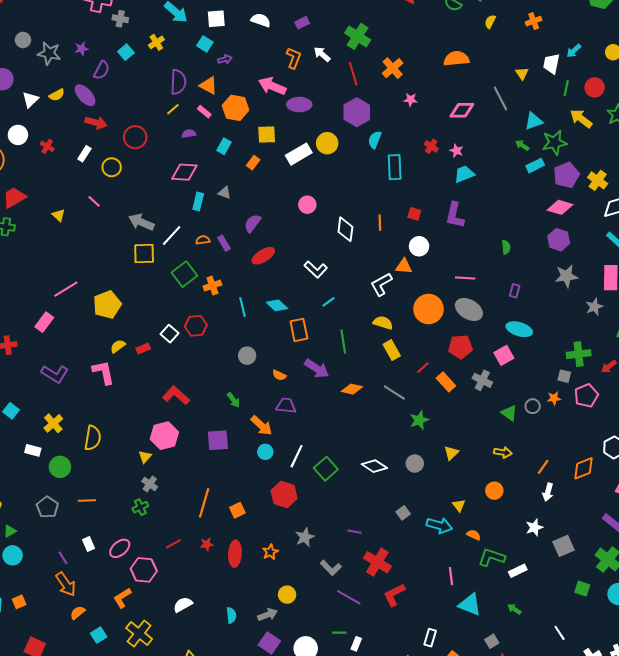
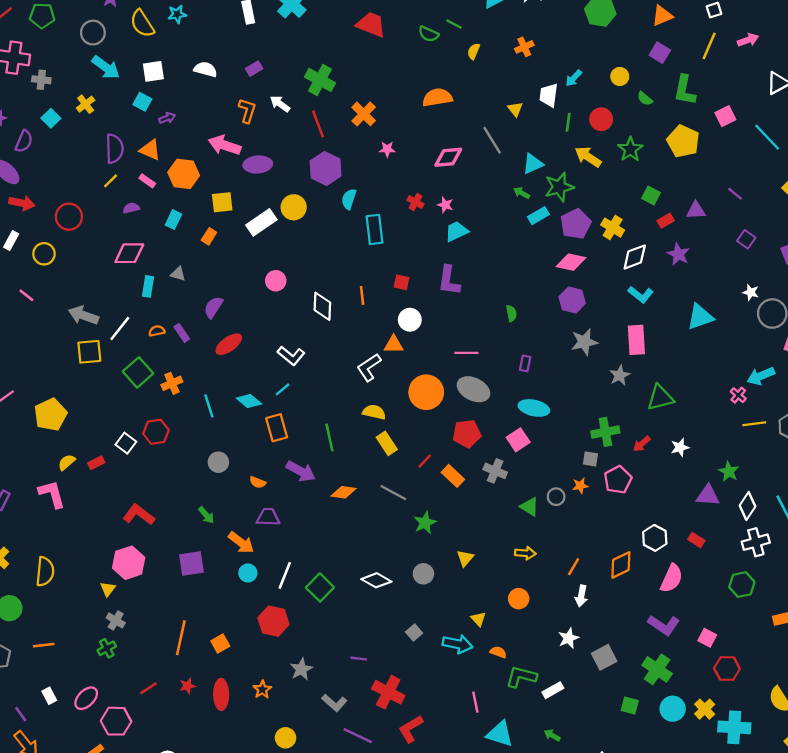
cyan line: (329, 302) -> (283, 389), moved

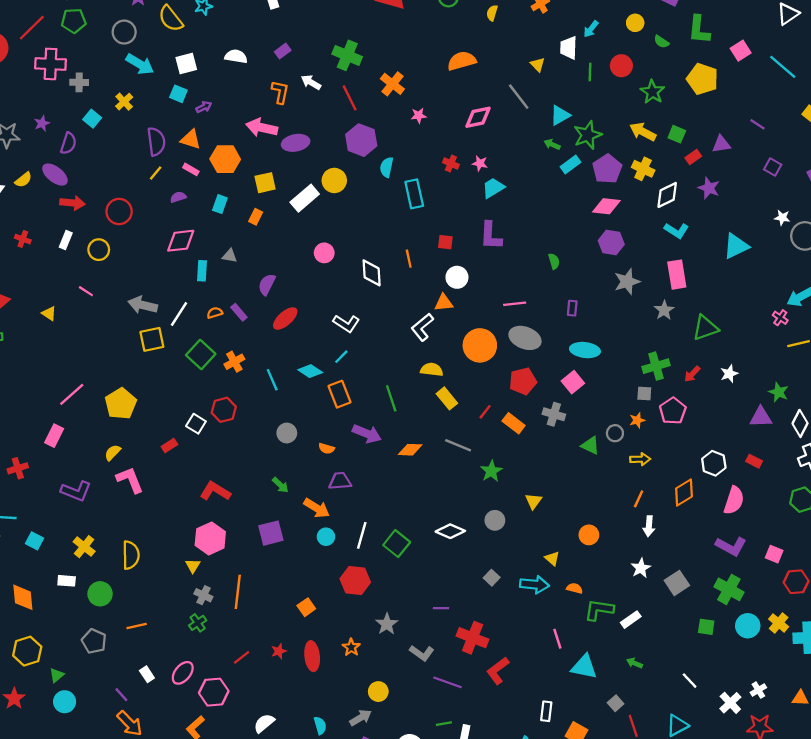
yellow arrow: (588, 157) -> (643, 132), moved
yellow semicircle: (67, 462) -> (113, 453), moved
yellow arrow: (525, 553) -> (640, 459), moved
orange line: (181, 638) -> (238, 592), moved

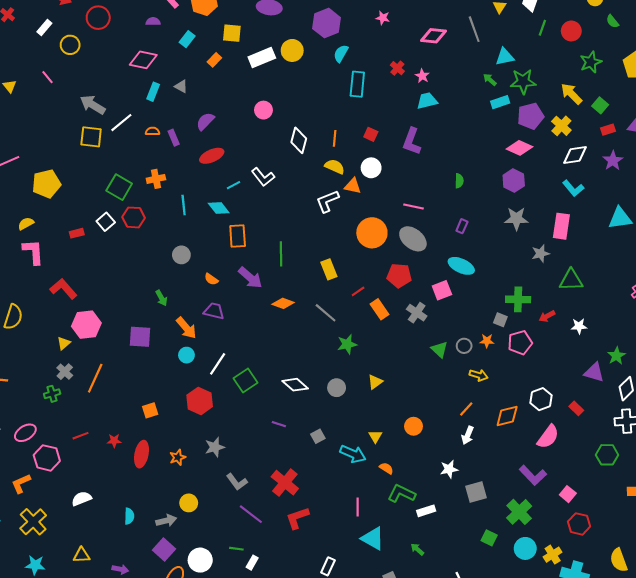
green square: (201, 355) -> (119, 187), moved, turned -30
cyan line: (341, 357) -> (234, 185), moved
yellow semicircle: (432, 370) -> (335, 167), moved
red L-shape: (215, 491) -> (63, 289), moved
purple line: (441, 608) -> (279, 424), moved

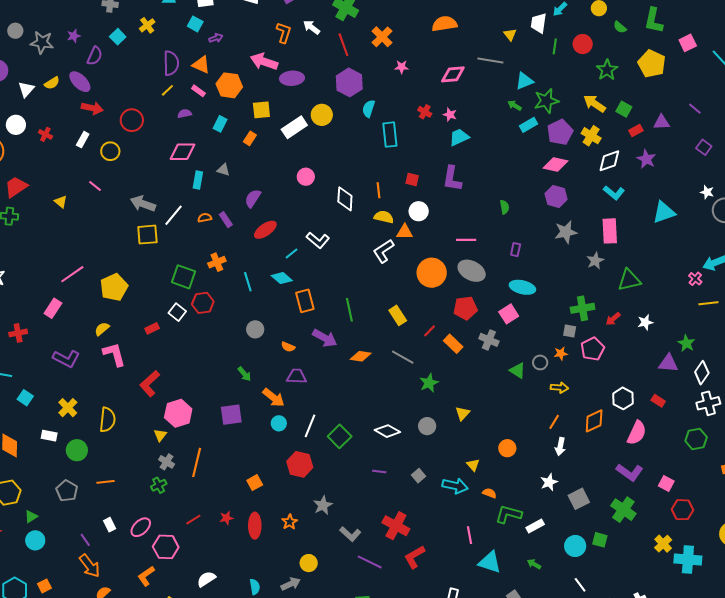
gray line: (474, 29) -> (490, 61), turned -50
red L-shape: (63, 289) -> (150, 384), turned -80
cyan circle: (525, 548) -> (575, 546), moved

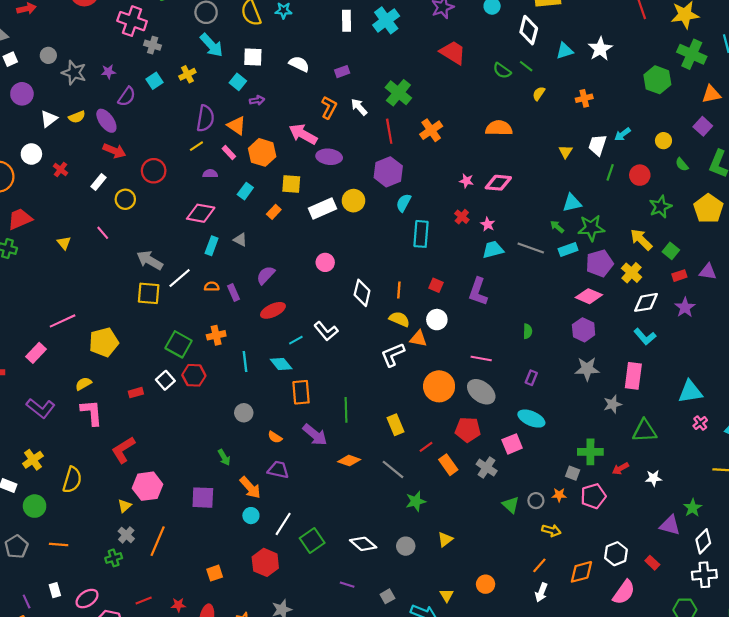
gray line: (490, 61) -> (531, 248), moved
pink star: (402, 67) -> (466, 181), moved
cyan triangle: (664, 212) -> (690, 392), moved
pink cross: (695, 279) -> (700, 423), moved

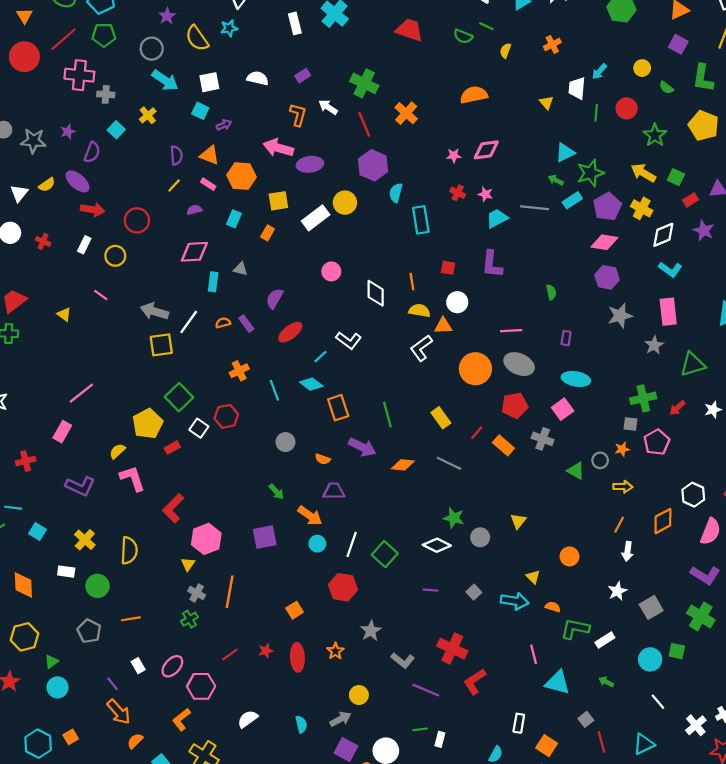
purple semicircle: (205, 118) -> (176, 155), size x0.7
yellow pentagon: (104, 342) -> (148, 424), moved
green square: (179, 344) -> (179, 397), moved, turned 30
green star: (416, 501) -> (454, 518), moved, turned -30

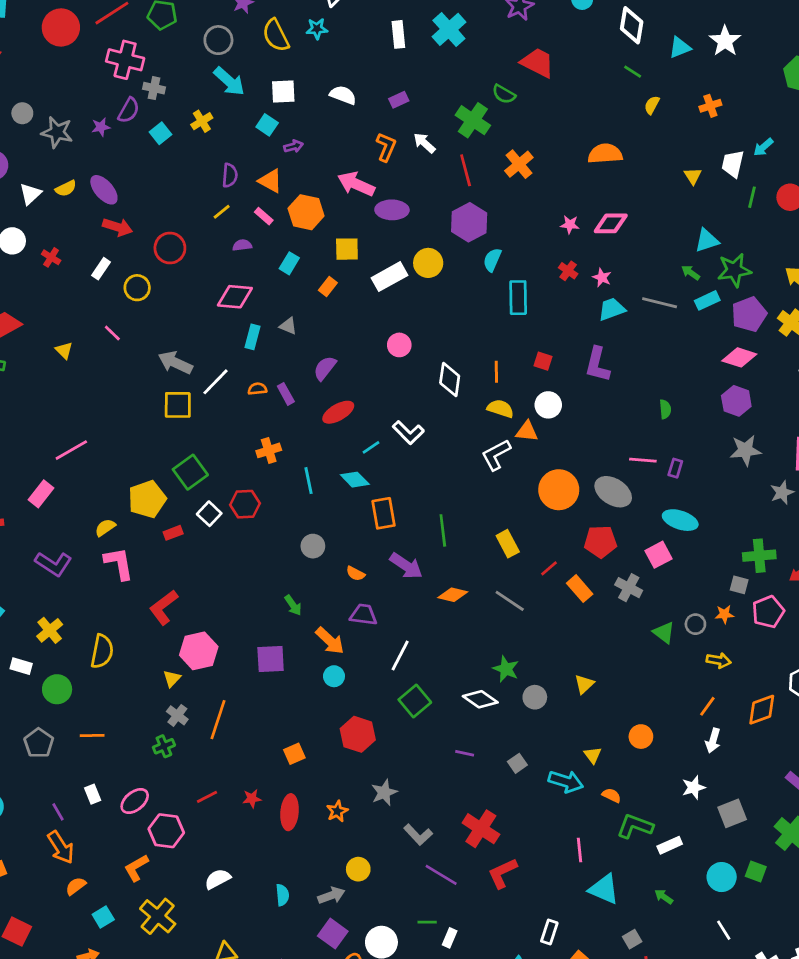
green semicircle: (463, 36) -> (504, 94), moved
purple semicircle: (92, 152) -> (129, 110), moved
pink line: (511, 331) -> (643, 460), moved
white line: (352, 544) -> (400, 656), moved

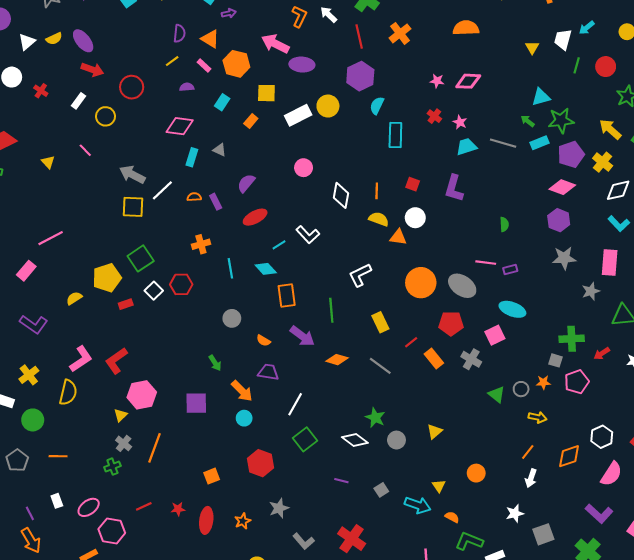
white L-shape: (496, 455) -> (360, 275), moved
purple rectangle: (675, 468) -> (510, 270), turned 56
pink L-shape: (119, 563) -> (81, 359), moved, turned 64

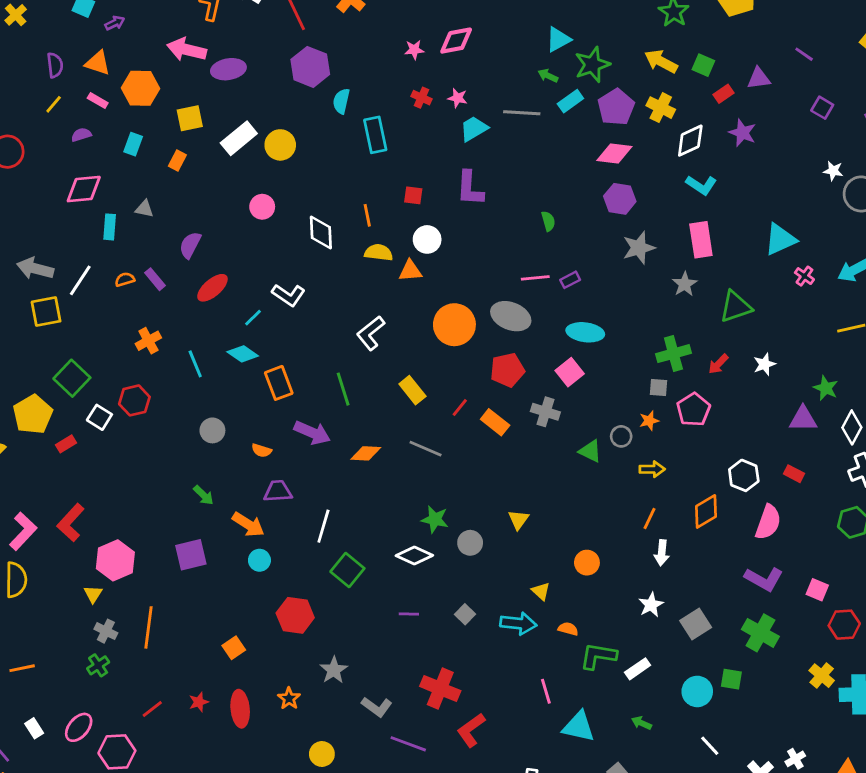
yellow circle: (328, 106) -> (280, 145), moved

